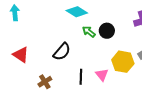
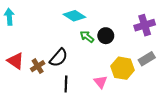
black line: (81, 77) -> (66, 84), moved
brown cross: (45, 82) -> (38, 66), moved

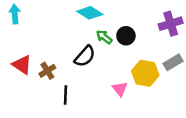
black semicircle: (59, 58) -> (85, 56), moved
black line: (66, 84) -> (66, 95), moved

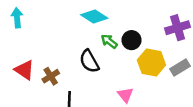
black semicircle: (85, 56) -> (89, 61), turned 110
yellow hexagon: (145, 73) -> (151, 63), moved

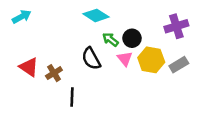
cyan arrow: (17, 18) -> (22, 17), turned 66
pink triangle: (125, 95) -> (125, 59), moved

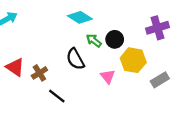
pink triangle: (125, 59) -> (108, 76), moved
gray rectangle: (179, 65) -> (160, 80), moved
black line: (72, 97) -> (57, 96), turned -54

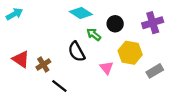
black circle: (115, 39) -> (115, 24), moved

